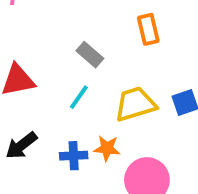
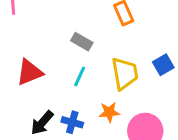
yellow trapezoid: (135, 104) -> (125, 73), turned 108
blue cross: (74, 156) -> (72, 122), moved, turned 30

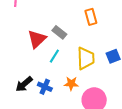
red triangle: (30, 72) -> (37, 39), moved, turned -30

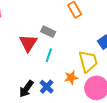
yellow trapezoid: (86, 58) -> (88, 61), moved
blue cross: (45, 87) -> (47, 87), turned 32

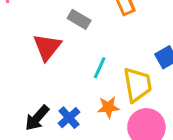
gray rectangle: (48, 32) -> (79, 19), moved
cyan line: (49, 55) -> (100, 68), moved

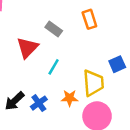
cyan line: (100, 68) -> (54, 67), moved

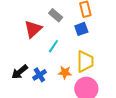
blue square: (117, 64) -> (81, 29), moved

